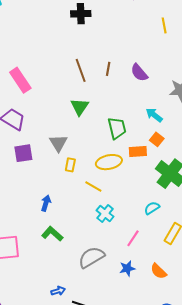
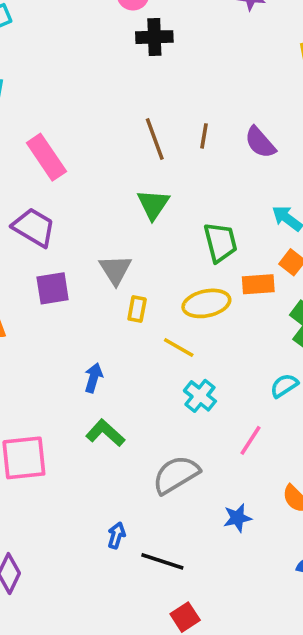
blue star: (127, 268) -> (237, 518), moved
blue arrow: (58, 291) -> (116, 535), turned -56

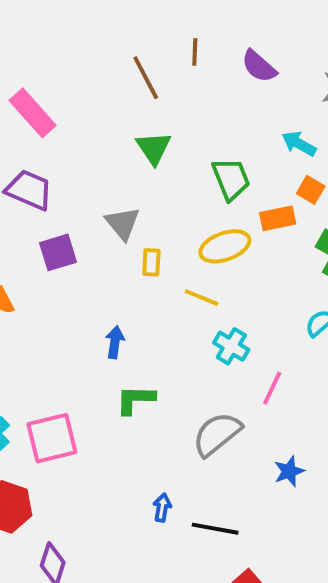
brown line: (204, 136) -> (195, 52), moved
green L-shape: (105, 433) -> (135, 400), turned -33
pink line: (250, 440) -> (272, 388), moved

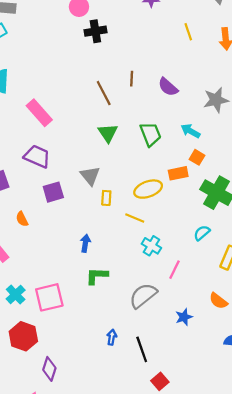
green trapezoid: (231, 179) -> (150, 134), moved
black line: (215, 529) -> (142, 349), turned 60

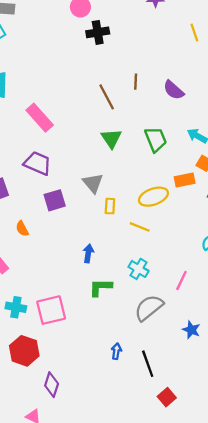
cyan cross: (151, 246) -> (139, 269), moved
cyan cross: (16, 294) -> (16, 307), turned -36
blue star: (184, 317) -> (191, 330), turned -30

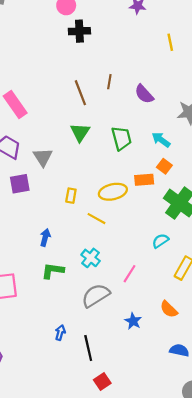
gray triangle: (93, 183) -> (43, 157), moved

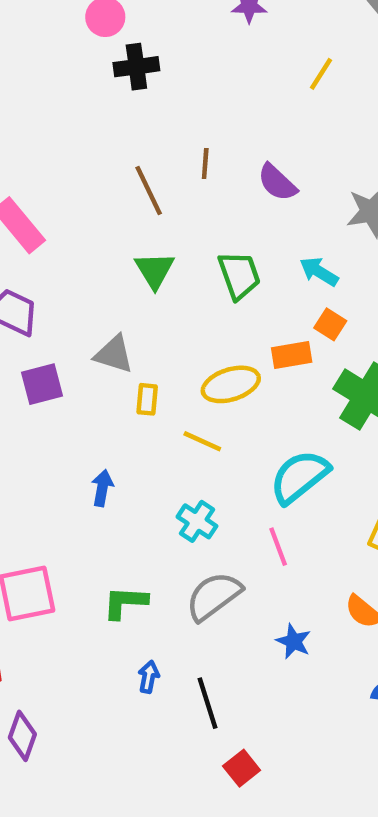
yellow line: (170, 42) -> (321, 74), turned 49
gray triangle: (43, 157) -> (114, 354), moved, turned -35
cyan semicircle: (160, 241) -> (299, 477), moved, size x1.8
green L-shape: (53, 271) -> (125, 602), moved
pink line: (129, 274) -> (278, 547), turned -48

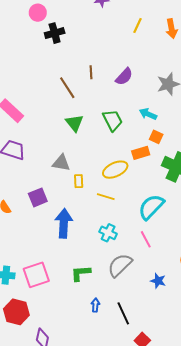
purple semicircle: (277, 182) -> (124, 77), turned -84
purple square: (42, 384) -> (38, 197), moved
blue arrow: (102, 488) -> (64, 223), size x1.8

